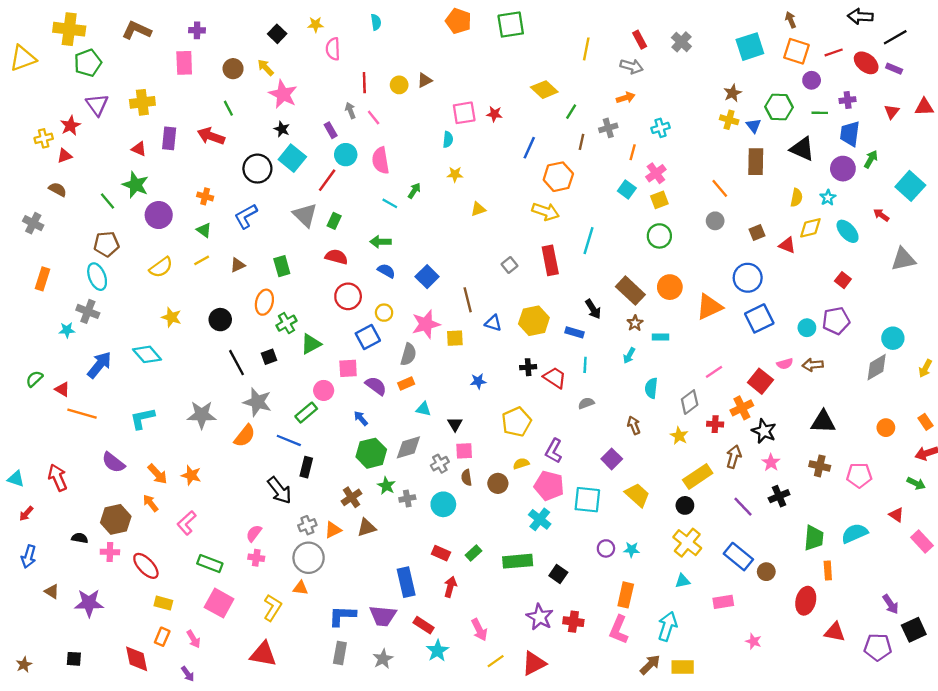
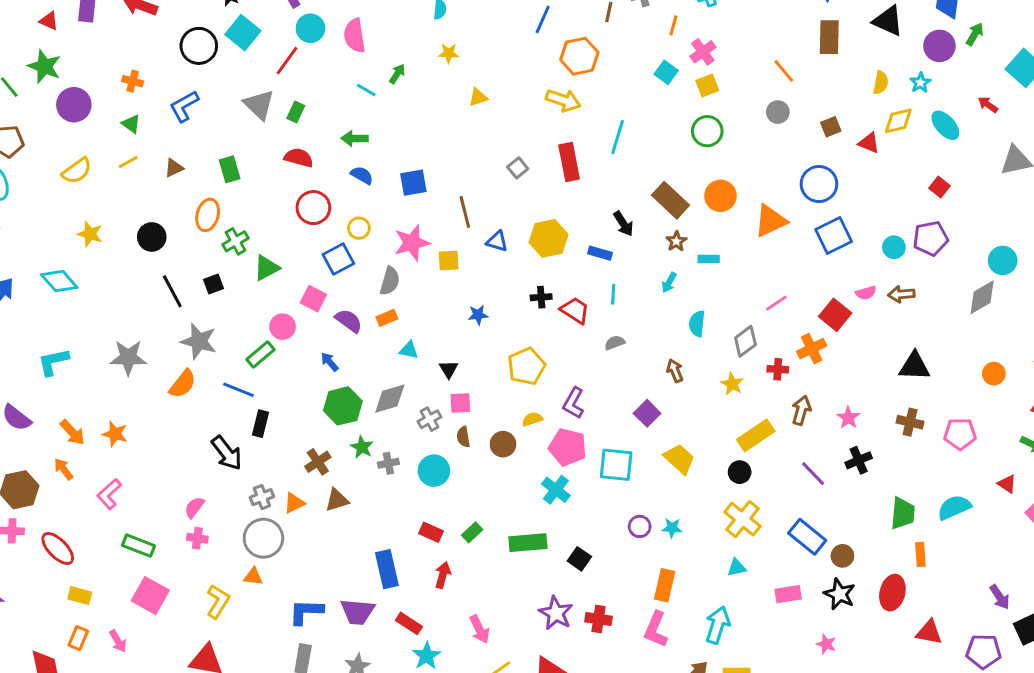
blue square: (427, 277) -> (413, 183), turned 35
pink square: (348, 368) -> (313, 299), turned 30
black star: (764, 431) -> (840, 594), moved

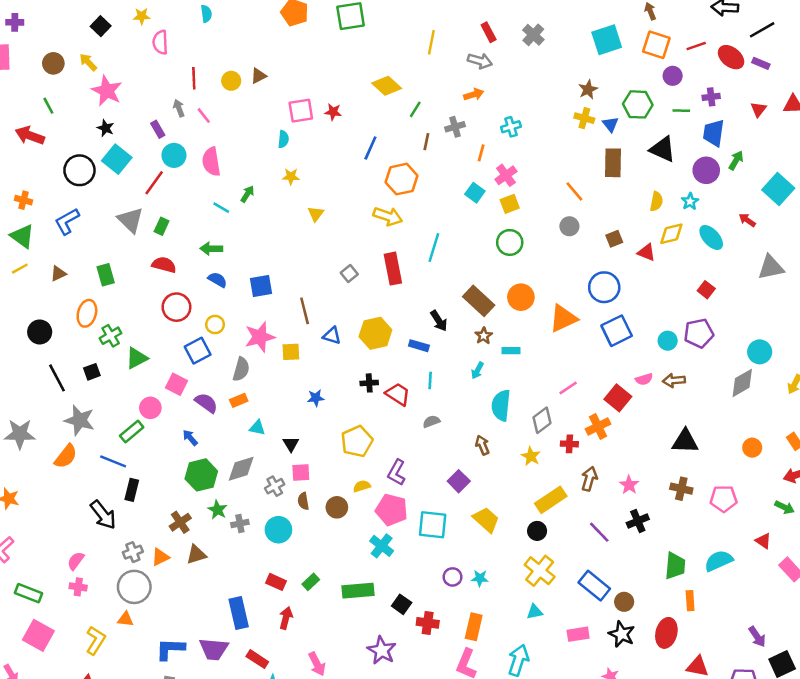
yellow triangle: (478, 97) -> (316, 214), turned -35
green triangle: (131, 124) -> (22, 236), size x1.5
cyan semicircle: (697, 324) -> (501, 405), size x1.4
red cross: (599, 619) -> (428, 623), moved

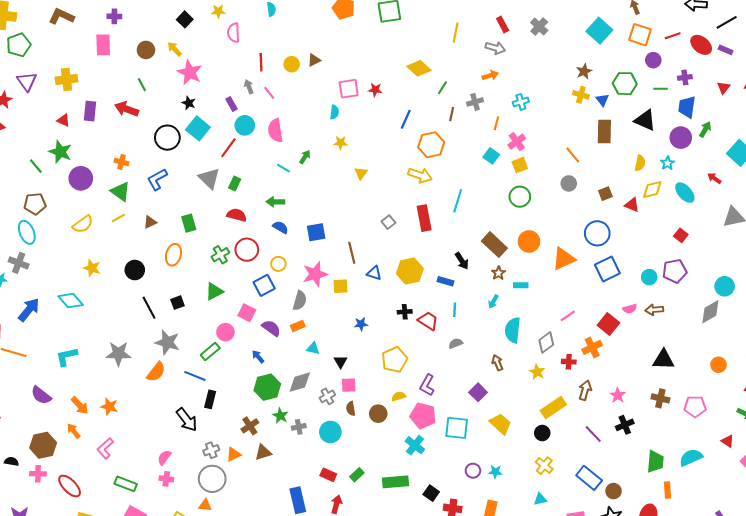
cyan square: (607, 40) -> (599, 31), turned -30
green cross: (111, 336) -> (220, 255), moved
yellow cross: (540, 571) -> (544, 466), size x0.7

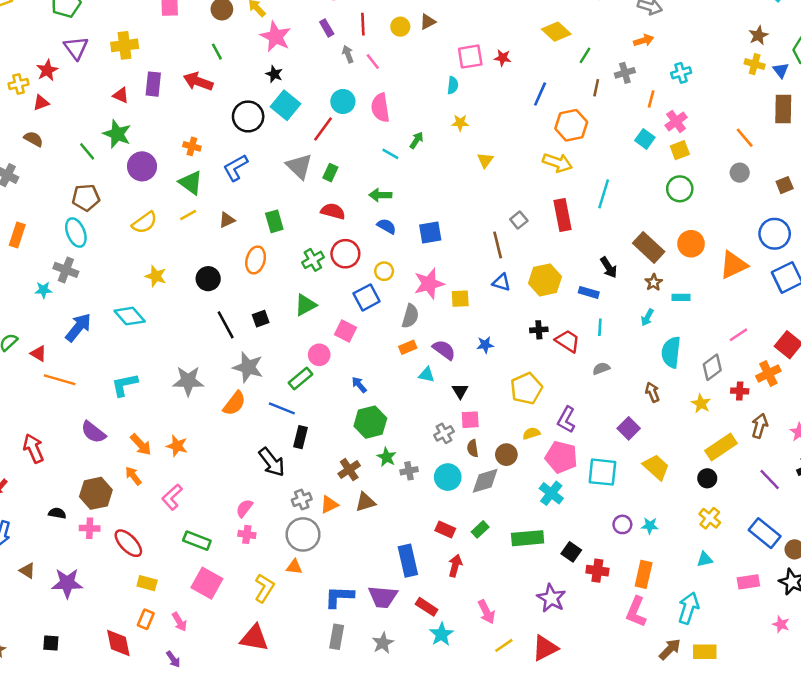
purple rectangle: (232, 104) -> (327, 28), moved
brown line: (352, 253) -> (498, 245), moved
purple semicircle: (271, 328) -> (444, 350), moved
gray diamond: (300, 382) -> (485, 481), moved

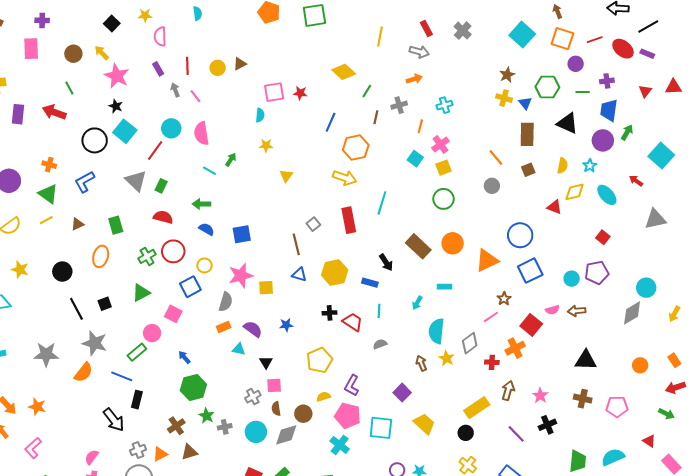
brown square: (785, 185) -> (528, 170), moved
brown star: (654, 282) -> (504, 299), moved
yellow star: (701, 403) -> (447, 358), moved

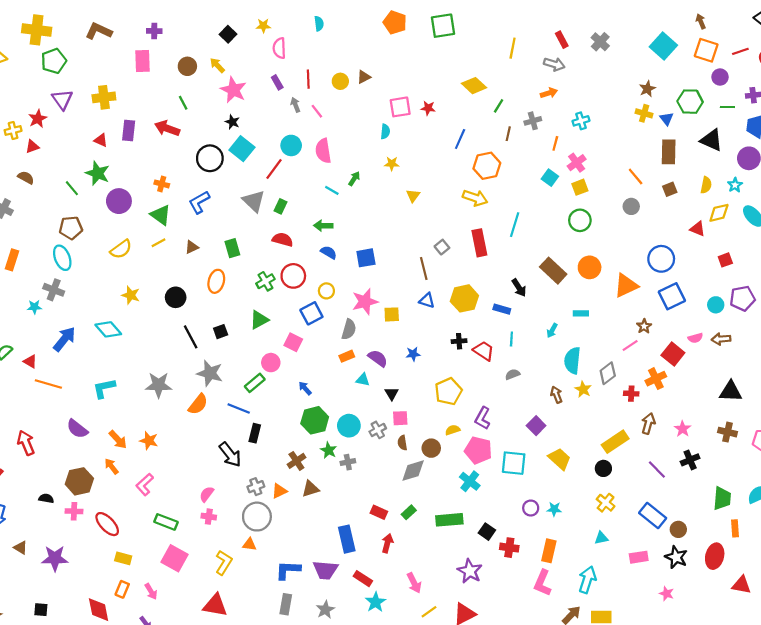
red square: (603, 237) -> (725, 260), moved, turned 32
cyan circle: (256, 432) -> (349, 426), moved

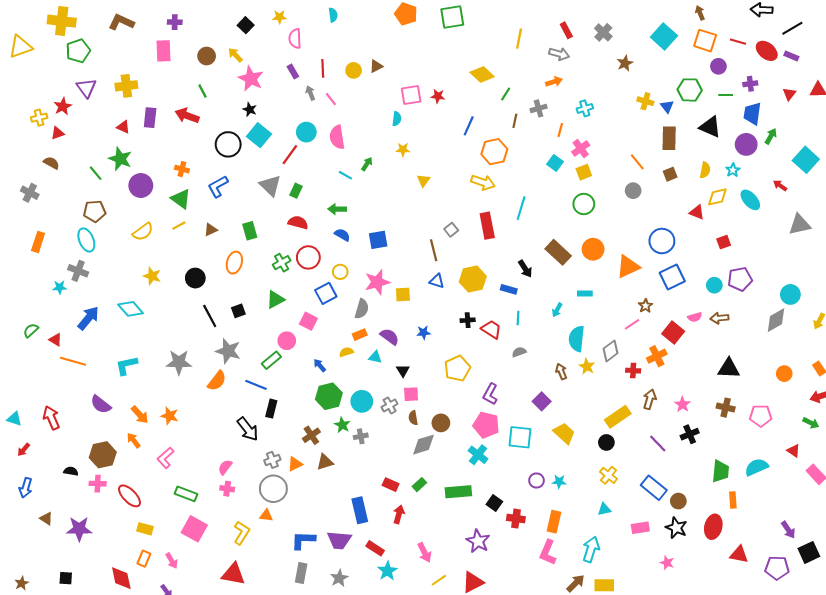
red line: (740, 51) -> (738, 42), turned 35
brown star: (647, 89) -> (625, 63), moved
yellow semicircle: (453, 430) -> (346, 352), moved

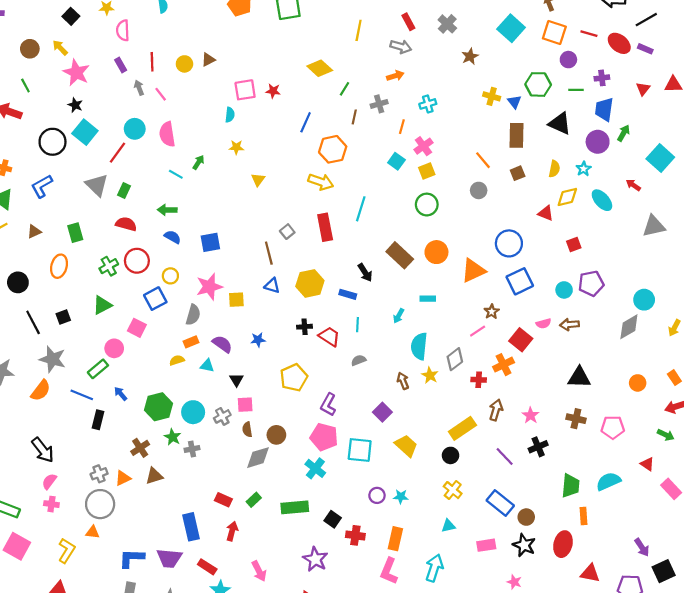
blue arrow: (320, 365) -> (121, 394), moved
black arrow: (248, 429) -> (43, 450), moved

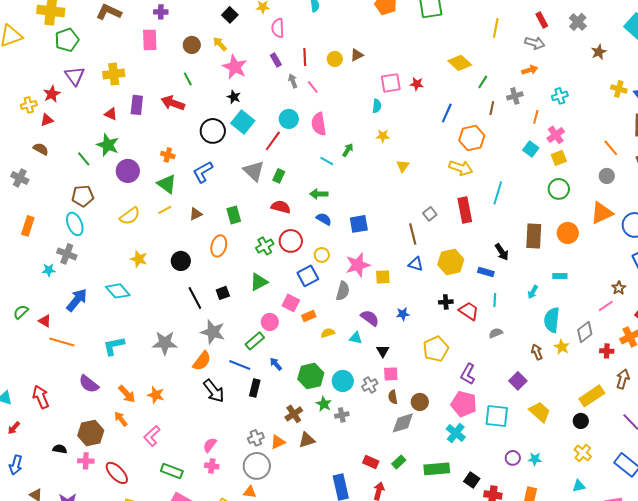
brown rectangle: (400, 255) -> (534, 236), turned 50
orange triangle: (473, 270) -> (602, 213), moved
orange rectangle: (191, 342) -> (309, 316), moved
black arrow: (43, 450) -> (214, 391), moved

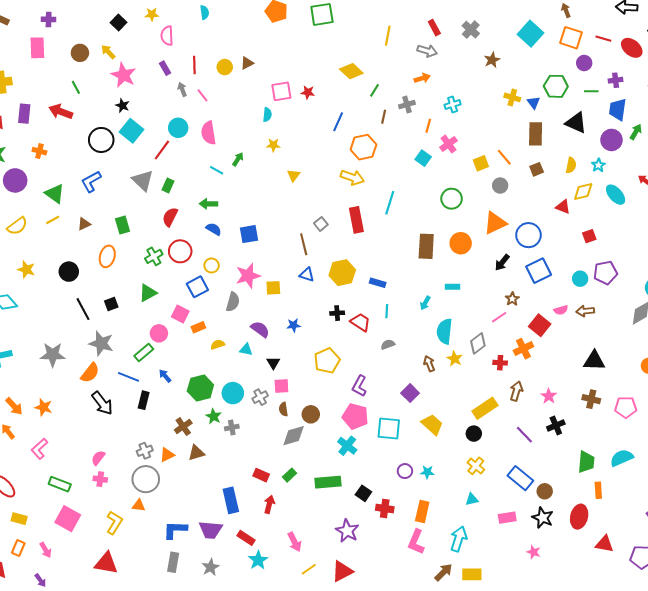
orange cross: (168, 155) -> (39, 151), moved
yellow square: (559, 158) -> (481, 163), moved
red semicircle: (281, 207) -> (170, 217), turned -78
black arrow: (502, 252) -> (502, 262), moved, turned 72

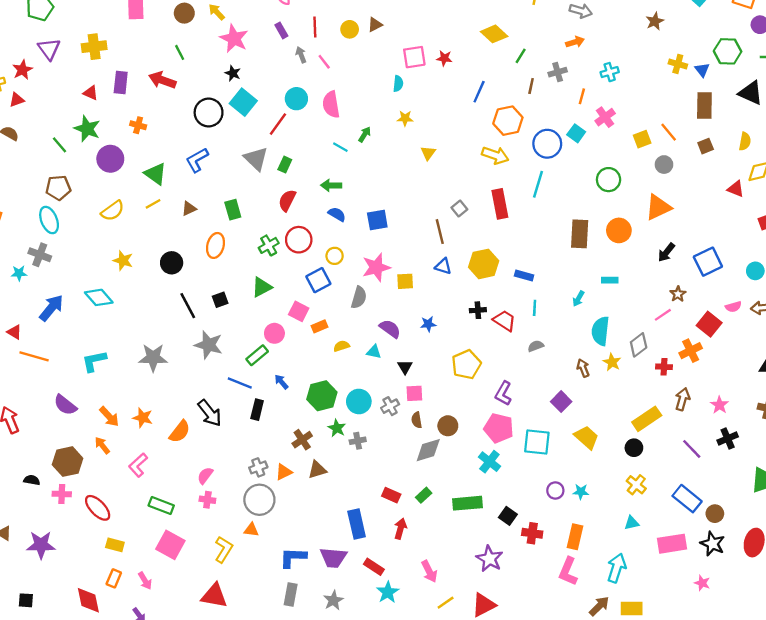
blue circle: (528, 235) -> (547, 144), moved
orange semicircle: (90, 373) -> (180, 432), moved
pink rectangle: (507, 518) -> (672, 544), size x1.4

